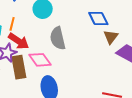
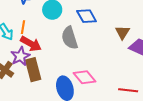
blue diamond: (98, 18) -> (87, 16), moved
pink diamond: (40, 60) -> (84, 77), moved

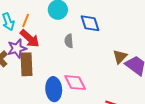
brown triangle: (122, 32) -> (120, 57), moved
gray semicircle: (70, 38) -> (69, 41), size x0.6

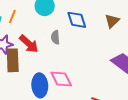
red arrow: (30, 39) -> (29, 44), moved
brown triangle: (120, 57) -> (112, 21), moved

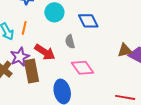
brown triangle: (112, 21) -> (125, 50), moved, turned 42
pink diamond: (61, 79) -> (83, 68), moved

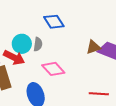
cyan circle: (54, 12) -> (22, 44), moved
gray semicircle: (70, 42) -> (38, 44), turned -152

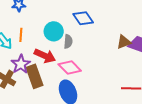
cyan circle: (22, 44) -> (54, 31), moved
pink diamond: (53, 69) -> (70, 68), moved

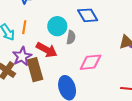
pink diamond: (70, 68) -> (91, 62), moved, turned -55

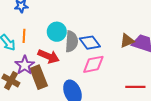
blue diamond: (88, 15) -> (90, 43), moved
gray semicircle: (71, 37) -> (71, 41), size x1.5

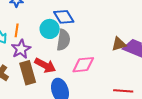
blue diamond: (90, 43) -> (64, 17), moved
red arrow: (49, 56) -> (45, 65), moved
purple star: (25, 65) -> (21, 49), moved

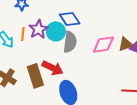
purple star: (21, 49) -> (38, 29), moved
pink diamond: (83, 65) -> (103, 45), moved

